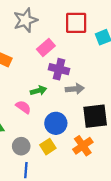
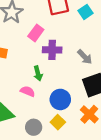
gray arrow: (75, 89) -> (85, 57), moved, turned 63
green arrow: (38, 91) -> (38, 73), turned 104

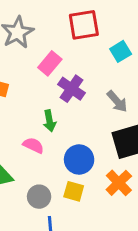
cyan square: (85, 12) -> (121, 51), moved
purple cross: (52, 50) -> (72, 89), turned 30
yellow square: (58, 122) -> (74, 191), turned -32

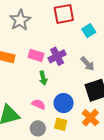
pink rectangle: (50, 63) -> (36, 55), moved, turned 70
purple cross: (72, 89) -> (57, 56), turned 30
pink semicircle: (33, 145) -> (39, 104), moved

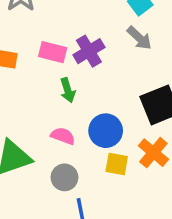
gray arrow: (88, 64) -> (139, 38), moved
yellow square: (61, 124) -> (117, 164), moved

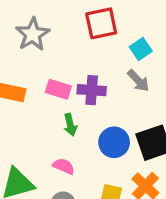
purple cross: (89, 51) -> (92, 90), turned 32
blue circle: (106, 131) -> (114, 142), moved

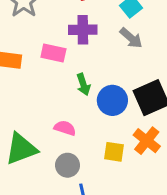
purple cross: (92, 90) -> (83, 30), moved
green arrow: (70, 125) -> (83, 84), moved

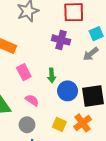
gray arrow: (131, 38) -> (91, 54), turned 84
pink rectangle: (53, 53) -> (24, 72), moved, turned 35

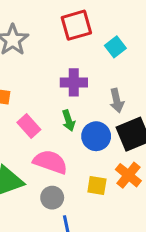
purple cross: (61, 40) -> (74, 82), moved
gray arrow: (91, 54) -> (117, 101), moved, turned -49
pink semicircle: (32, 100) -> (50, 162), size x1.6

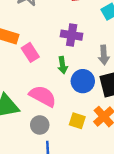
pink rectangle: (29, 126) -> (30, 52), moved

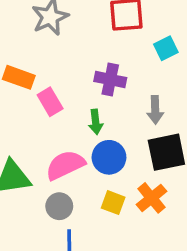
blue circle: (83, 81) -> (109, 157), moved
pink semicircle: (43, 96) -> (65, 165), turned -56

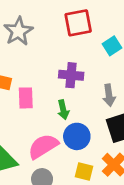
pink rectangle: (50, 102) -> (26, 98), turned 35

